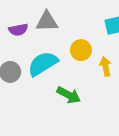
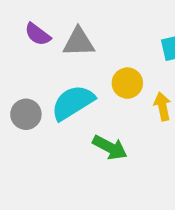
purple semicircle: (18, 30) -> (38, 34), moved, turned 48

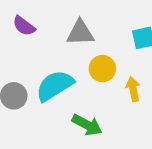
gray triangle: (79, 42) -> (80, 33), moved

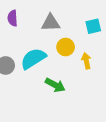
purple semicircle: (24, 26) -> (13, 18), turned 49

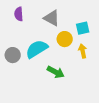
gray triangle: (51, 23) -> (52, 18), turned 30
cyan square: (93, 26) -> (83, 28), moved

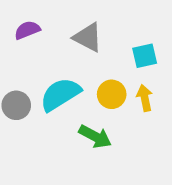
purple semicircle: (19, 14) -> (27, 30), turned 72
yellow circle: (65, 39) -> (112, 94), moved

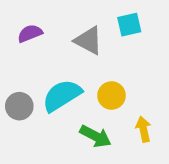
cyan square: (145, 56) -> (129, 25), moved
yellow arrow: (145, 98) -> (143, 129), moved

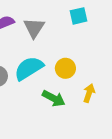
gray triangle: (88, 41) -> (34, 28), moved, turned 35
yellow arrow: (143, 129) -> (89, 93), turned 30

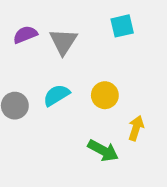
cyan semicircle: (29, 68) -> (56, 95), size x0.7
green arrow: (54, 98) -> (103, 151), moved

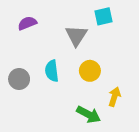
gray triangle: (63, 42) -> (76, 35), moved
cyan semicircle: (56, 95) -> (52, 71), turned -65

